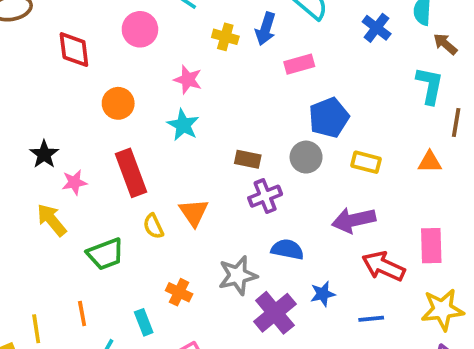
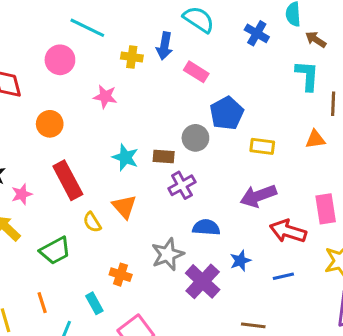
pink rectangle: (299, 64) -> (196, 72), turned 55
cyan star: (183, 125) -> (125, 157), moved
gray circle: (306, 157) -> (195, 138), moved

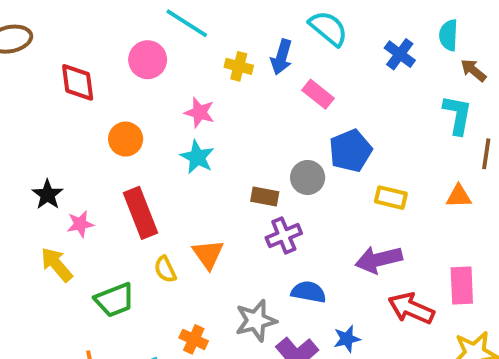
cyan star: (125, 157) -> (197, 157), moved

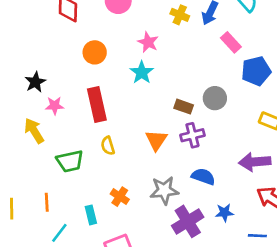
blue pentagon: (350, 151) -> (256, 71), moved
orange triangle: (208, 254) -> (156, 140), moved

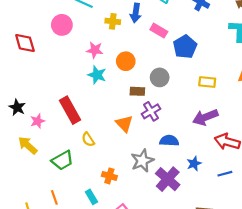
orange circle: (95, 52) -> (126, 61), moved

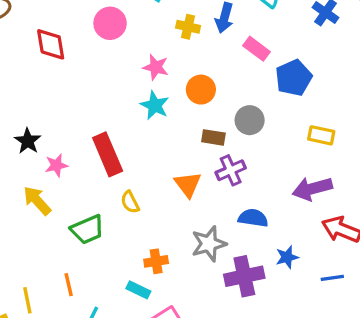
orange cross: (109, 176) -> (156, 261), turned -32
purple cross: (168, 179) -> (244, 276), turned 30
cyan rectangle: (91, 197) -> (138, 290), moved, turned -40

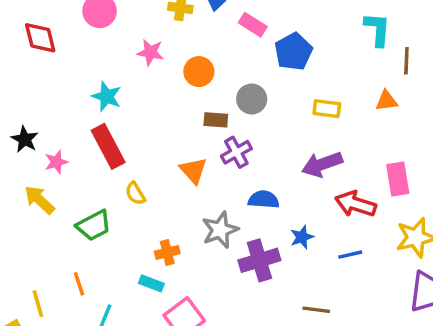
cyan star: (155, 105) -> (107, 96), moved

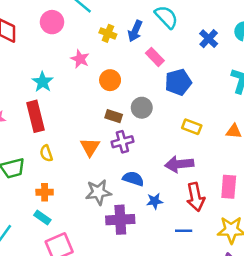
red arrow: (355, 204) -> (196, 197), turned -132
blue star: (302, 237) -> (155, 201), moved
orange cross: (167, 252) -> (45, 192), moved

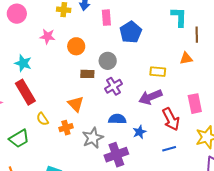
pink rectangle: (155, 57) -> (106, 18), turned 56
yellow rectangle: (192, 127) -> (158, 72), moved
purple cross: (122, 142) -> (113, 86), moved
orange cross: (45, 192) -> (66, 128), moved

